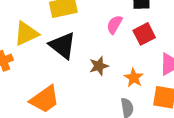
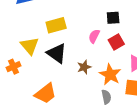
yellow triangle: (26, 33) -> (30, 46), turned -42
orange star: (134, 78) -> (110, 75), size x1.5

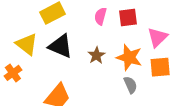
red square: (116, 42) -> (128, 17), turned 35

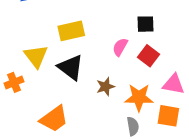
red square: (128, 17) -> (148, 56), turned 30
pink triangle: (157, 37) -> (174, 84), turned 40
orange star: (129, 57) -> (139, 97), turned -30

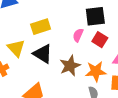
black square: (145, 24) -> (95, 16), size x1.5
brown star: (105, 87) -> (70, 66), size x1.5

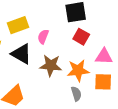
pink semicircle: (78, 35) -> (43, 37), moved
brown star: (70, 66) -> (51, 65), turned 30

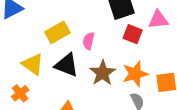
pink triangle: (104, 56) -> (158, 20), moved
brown star: (51, 65) -> (103, 73), turned -30

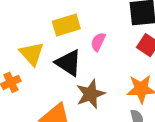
brown star: (103, 73) -> (91, 94), moved

